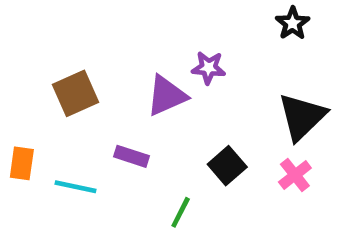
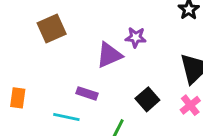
brown square: (76, 93) -> (52, 29), moved
cyan line: (76, 187) -> (66, 117), moved

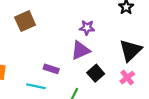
purple triangle: (109, 55) -> (80, 50), moved

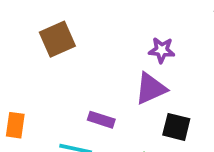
black square: (96, 73) -> (176, 127), turned -35

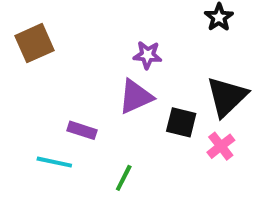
black square: (176, 127) -> (181, 122), moved

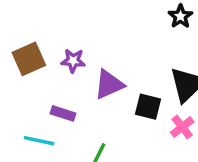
brown square: (34, 43) -> (29, 59), moved
purple star: (147, 55) -> (73, 61), moved

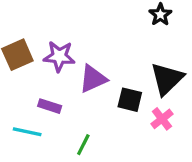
purple star: (73, 61) -> (59, 56), size x1.4

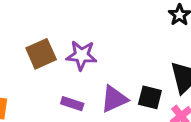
purple triangle: (93, 79) -> (114, 99), moved

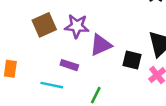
purple triangle: (114, 99) -> (101, 45), moved

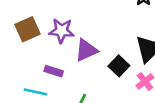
black square: (132, 60) -> (119, 66), turned 30

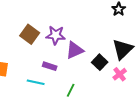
brown square: (28, 29) -> (30, 34), turned -30

